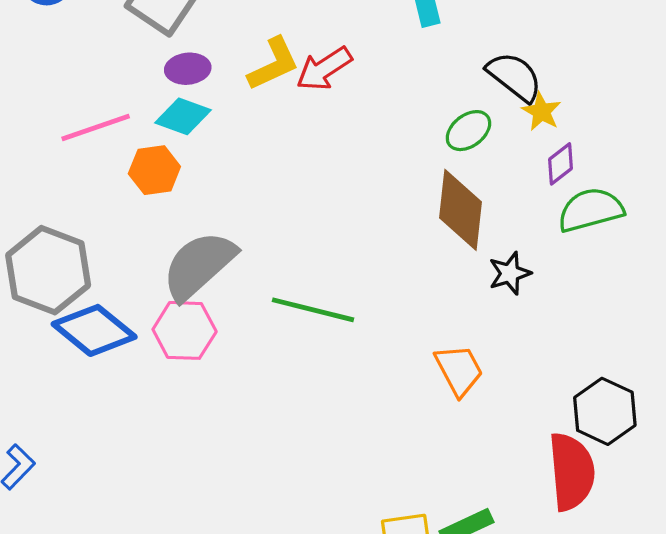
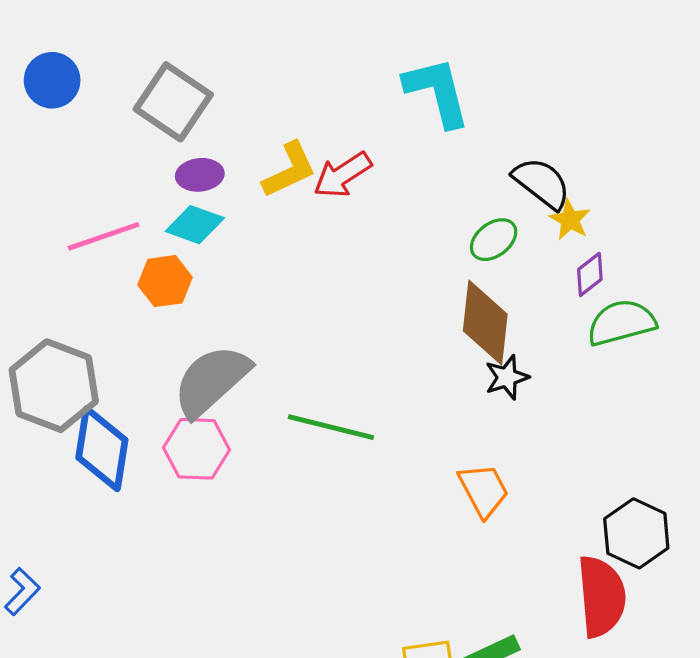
black star: (510, 273) -> (507, 377), moved
blue diamond: (94, 330) -> (102, 449), turned 60

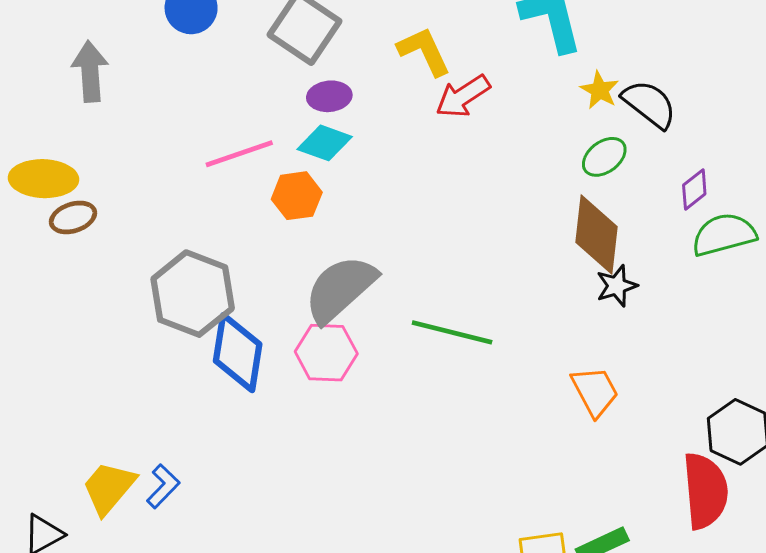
yellow L-shape: (289, 170) -> (424, 51), moved, turned -90
yellow star: (570, 220) -> (600, 90), moved

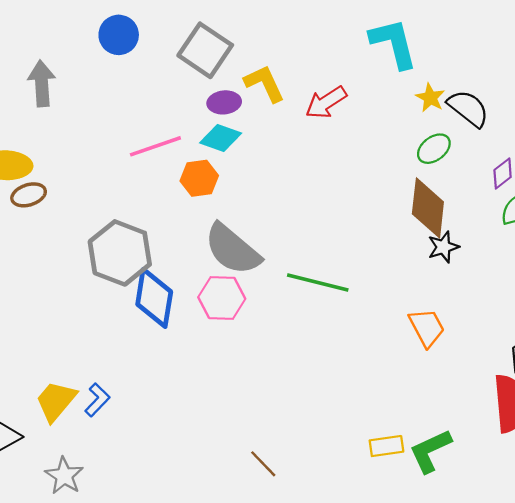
yellow L-shape: (424, 51) -> (264, 83), moved
gray semicircle: (340, 289) -> (232, 249), turned -98

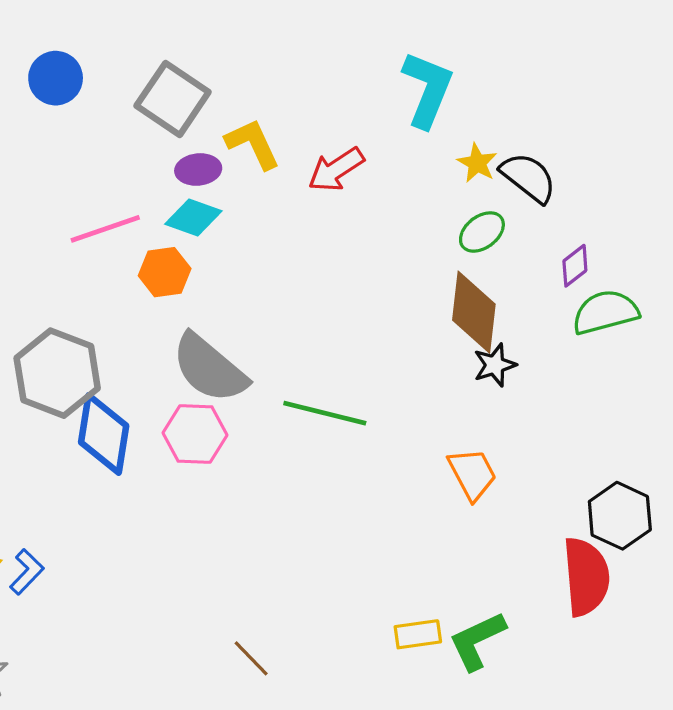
cyan L-shape: (394, 43) -> (427, 89), turned 36

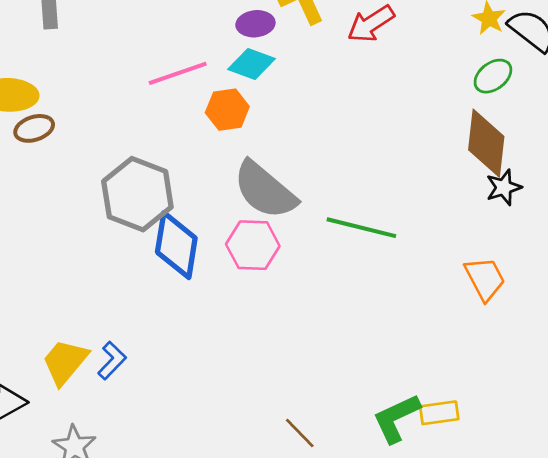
green L-shape: (477, 641) -> (396, 418), moved

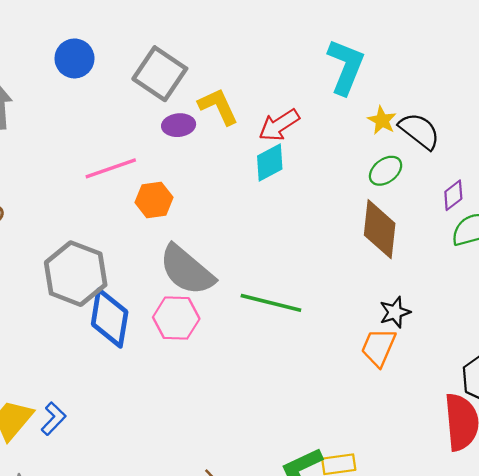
cyan diamond: (251, 64) -> (270, 163), moved, turned -48
black star: (504, 187) -> (395, 312), moved
orange trapezoid: (485, 279) -> (379, 347), turned -129

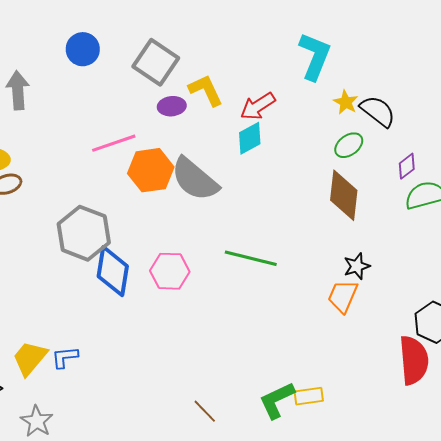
orange hexagon: (154, 200) -> (151, 170), size x1.4
gray semicircle: (187, 270) -> (195, 179), moved
blue L-shape: (53, 419) -> (65, 357), turned -140

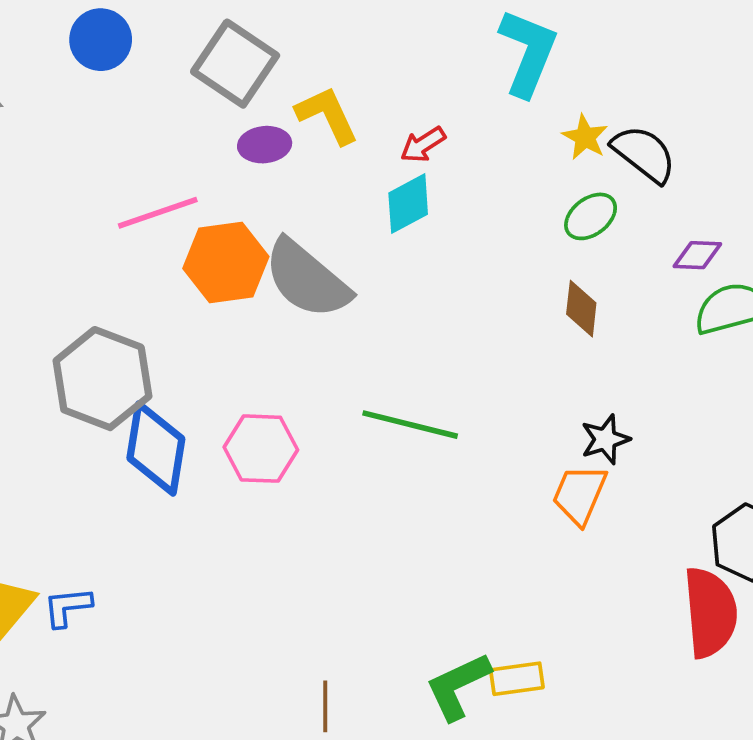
red arrow: (258, 106) -> (423, 145), size x0.7
purple diamond: (407, 166) -> (697, 255), turned 40
brown diamond: (344, 195) -> (581, 309), size x0.6
brown line: (205, 411) -> (325, 706), turned 44

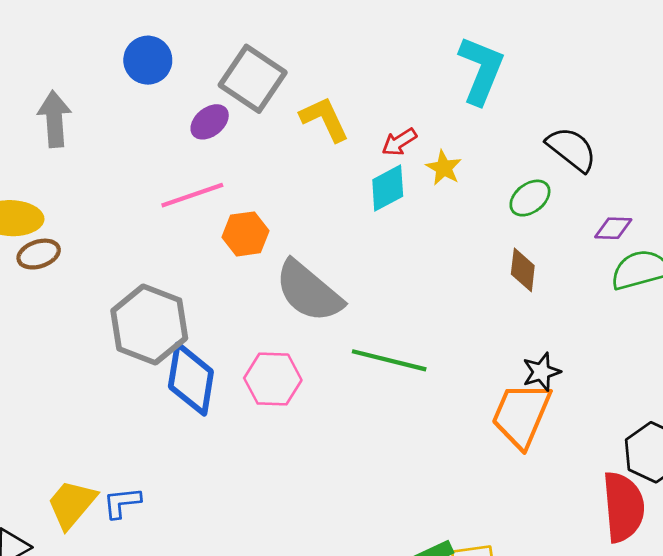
yellow star: (585, 137) -> (444, 168), moved
purple ellipse: (265, 145) -> (210, 122), moved, turned -33
orange hexagon: (226, 262) -> (245, 234), size x0.7
gray semicircle: (307, 279) -> (309, 291), moved
orange trapezoid: (580, 495) -> (521, 415), size x1.4

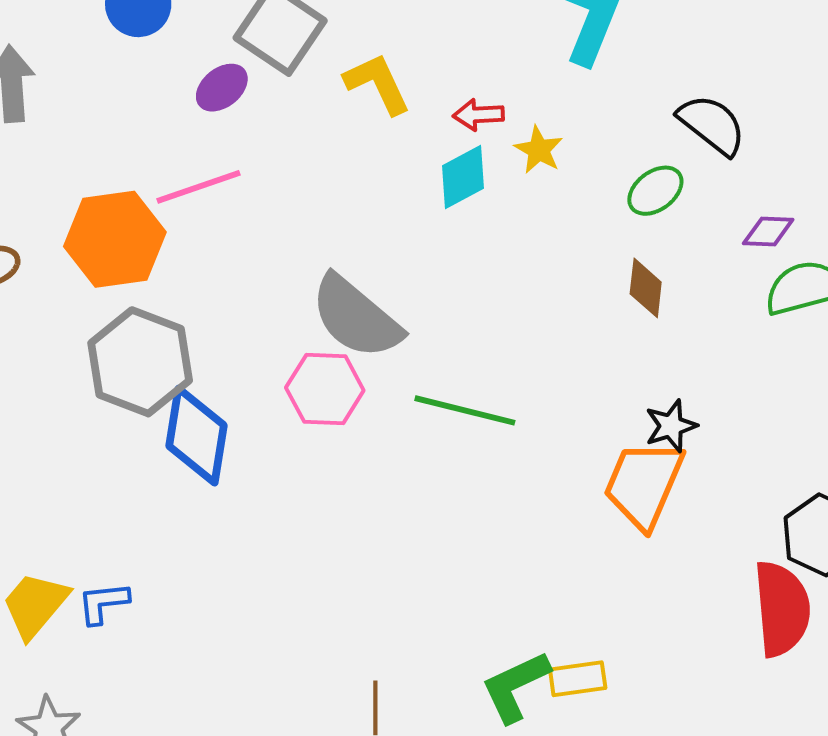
red arrow: (399, 142) -> (478, 115), turned 30
orange hexagon: (245, 234) -> (115, 239), moved, size x1.6
pink hexagon: (273, 379) -> (325, 389), moved

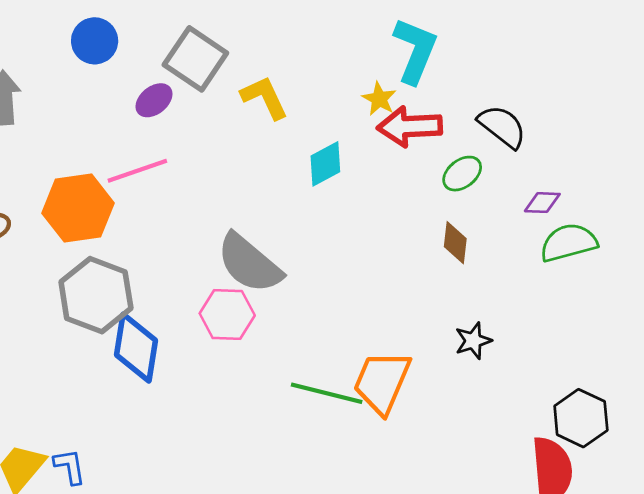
red arrow: (478, 115) -> (410, 127), moved, size x1.8
yellow star: (539, 150) -> (379, 99), moved
green line: (465, 410) -> (327, 393), moved
orange trapezoid: (644, 484) -> (382, 382), moved
blue L-shape: (103, 603) -> (70, 466), turned 87

